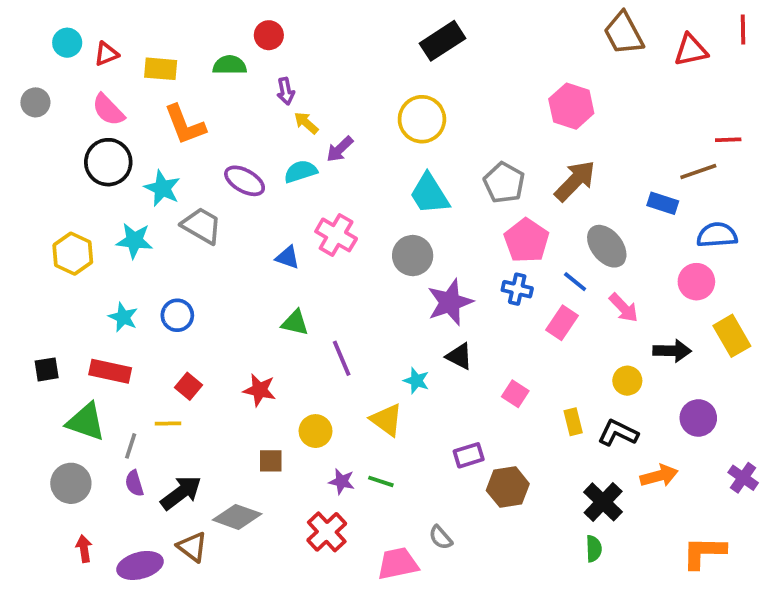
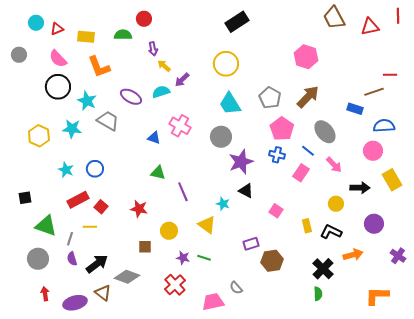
red rectangle: (110, 371) -> (78, 200), moved, turned -40

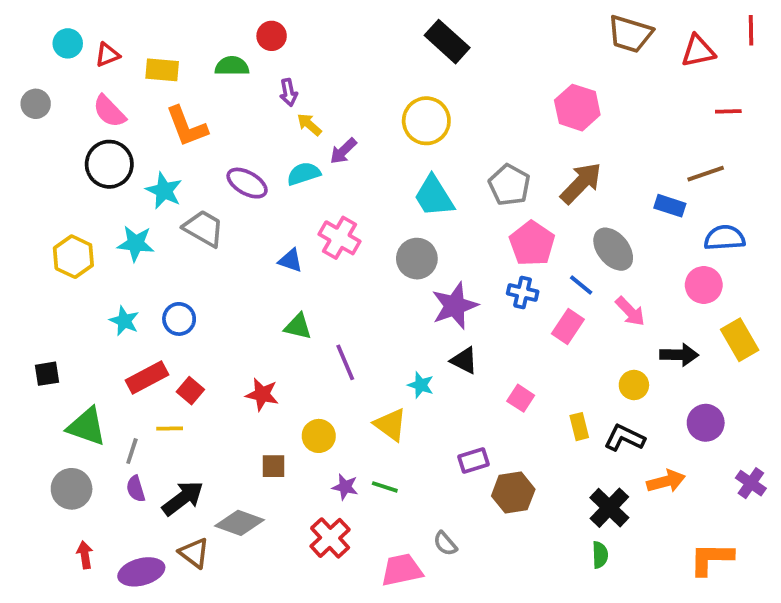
brown trapezoid: (334, 18) -> (630, 34), turned -45
black rectangle: (237, 22) -> (447, 42), turned 75
red line: (390, 75) -> (728, 111), moved

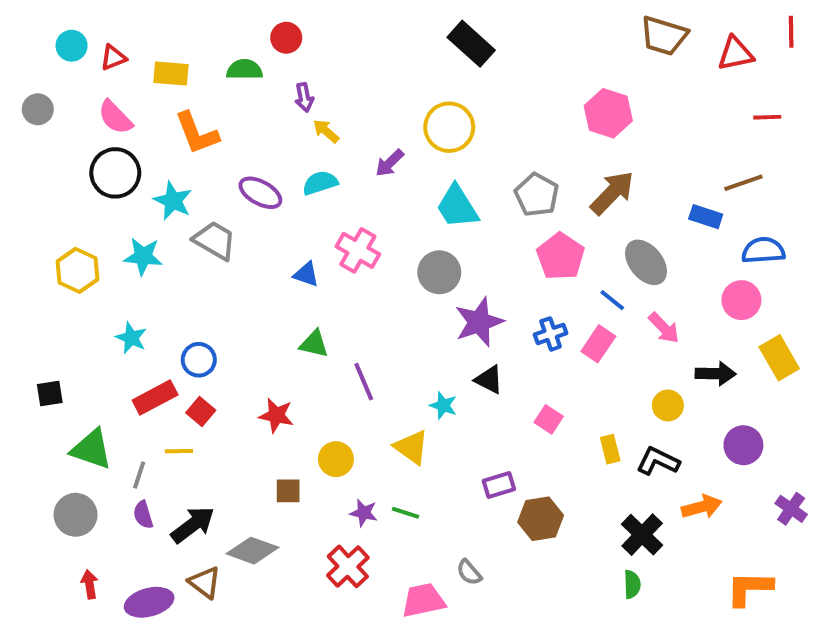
purple arrow: (343, 151) -> (390, 163), moved
blue cross: (523, 293) -> (551, 334), moved, turned -32
blue circle: (179, 319) -> (199, 360), moved

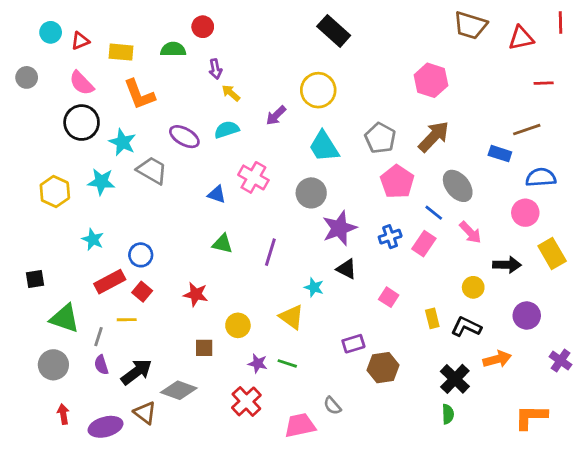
purple line: (364, 382) -> (270, 252), moved, turned 40

